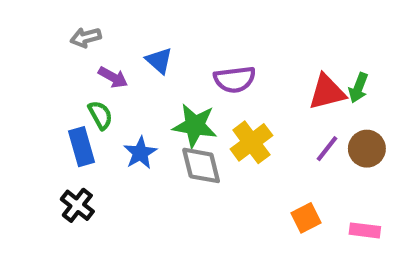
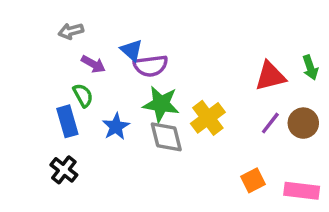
purple semicircle: (235, 79) -> (151, 66), moved
green arrow: (358, 88) -> (310, 68), moved, turned -40
pink rectangle: (365, 230) -> (302, 191), size x1.4

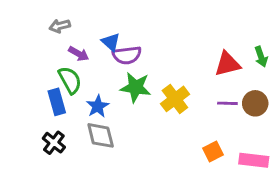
green semicircle: (83, 95) -> (70, 80), size x1.4
purple line: (270, 123) -> (227, 103), turned 54
gray diamond: (166, 137) -> (101, 135), moved

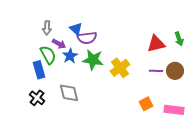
gray arrow: (60, 26) -> (47, 28), moved, turned -72
purple arrow: (79, 54) -> (59, 44), moved
blue star: (98, 106) -> (70, 56), moved

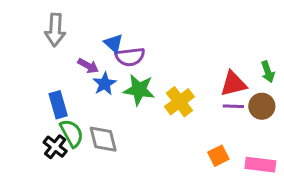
gray arrow: (47, 28) -> (55, 30), moved, size x1.5
green arrow: (179, 39) -> (268, 72), moved
red triangle: (156, 44) -> (233, 84), moved
green semicircle: (48, 55) -> (72, 133), moved

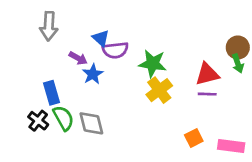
green star: (139, 90) -> (153, 63), moved
brown circle: (262, 106) -> (238, 48), moved
black cross: (55, 147) -> (38, 121), moved

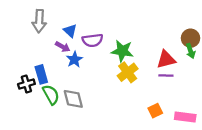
blue triangle: (101, 38) -> (70, 31), moved
black cross: (38, 121) -> (26, 84), moved, turned 35

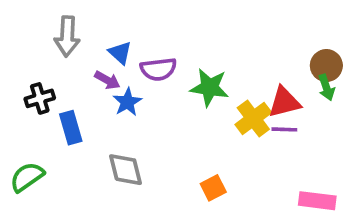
yellow cross: (128, 72) -> (253, 118), moved
black cross: (26, 84) -> (40, 98), moved
green semicircle: (51, 95) -> (27, 177), moved, turned -96
orange square: (155, 111) -> (213, 188), moved

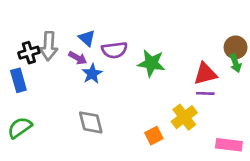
gray arrow: (67, 36) -> (49, 46), moved
black cross: (40, 98) -> (29, 53), moved
yellow cross: (253, 118) -> (184, 117), moved
blue rectangle: (71, 128) -> (18, 80), moved

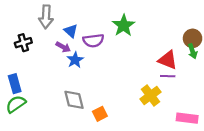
gray arrow: (49, 46) -> (46, 17), moved
green star: (151, 63) -> (124, 25), moved, turned 30
red triangle: (205, 74) -> (168, 60), turned 36
blue rectangle: (18, 80) -> (15, 84), moved
orange square: (154, 136) -> (100, 114), moved

